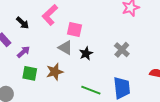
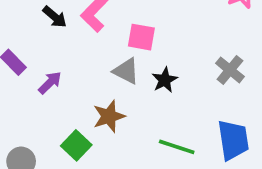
black arrow: (23, 23) -> (55, 17), moved
green square: (30, 73) -> (76, 145), moved, turned 35

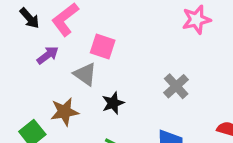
black star: (165, 80) -> (113, 103), moved
purple arrow: (50, 83) -> (48, 55), moved

